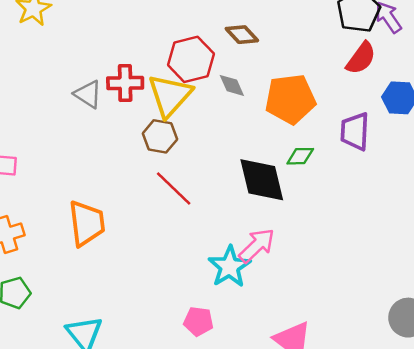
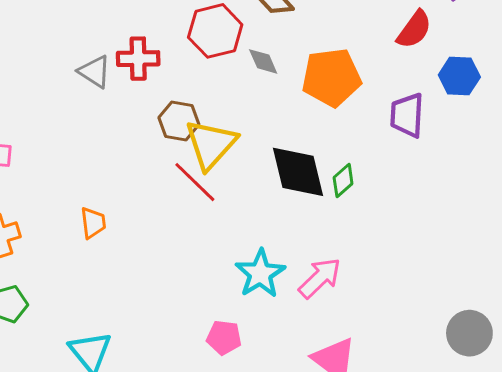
yellow triangle: (170, 95) -> (211, 144), moved
green diamond: (300, 156) -> (343, 181), moved, turned -40
orange trapezoid: (87, 223) -> (93, 223), size x0.6
pink arrow: (257, 246) -> (320, 278), moved

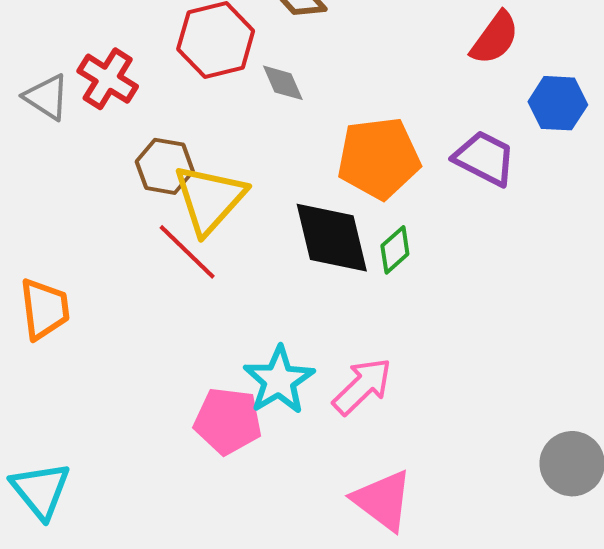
red cross: (138, 59) -> (108, 79), turned 33
orange pentagon: (331, 77) -> (379, 158), moved
purple trapezoid: (407, 115) -> (485, 158), turned 114
orange trapezoid: (93, 223) -> (45, 309), size x1.4
pink pentagon: (224, 338) -> (228, 421), moved, size x1.4

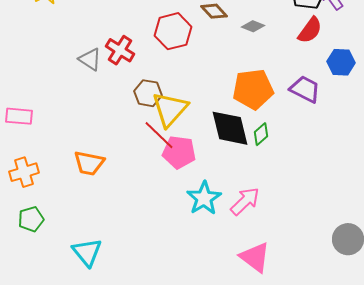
gray diamond: (283, 83) -> (253, 26), moved, turned -45
orange trapezoid: (45, 309) -> (89, 163), turned 108
pink pentagon: (228, 421) -> (179, 152), moved

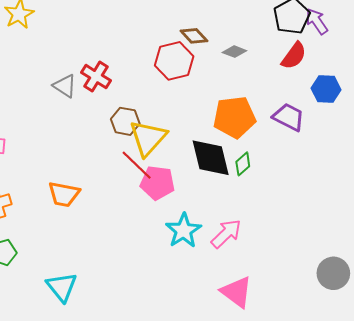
red hexagon: (173, 31) -> (174, 61), moved

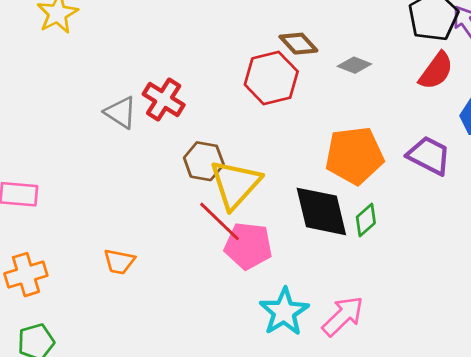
orange trapezoid: (64, 194) -> (119, 262), size x0.7

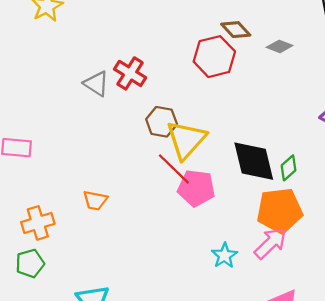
orange pentagon: (354, 155) -> (280, 211), moved
orange cross: (26, 275) -> (38, 223), moved
cyan star: (284, 312) -> (224, 256), moved, size x0.7

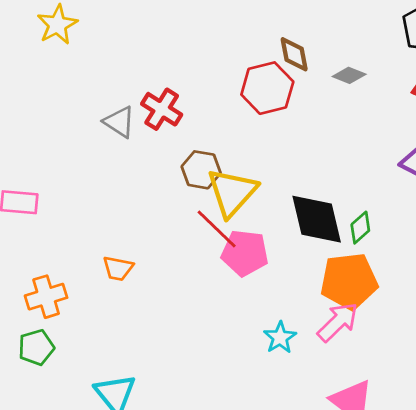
brown diamond: (236, 30) -> (294, 54), turned 32

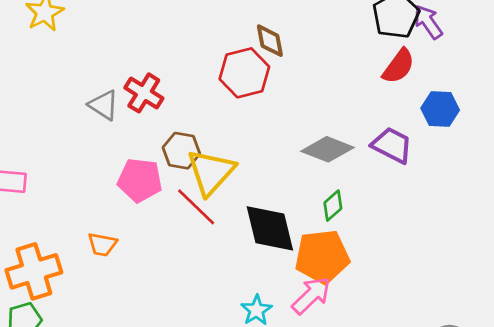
gray diamond: (349, 75) -> (328, 149), moved, size x1.6
black diamond: (317, 219) -> (270, 228), moved
pink pentagon: (245, 253) -> (140, 180), moved
orange cross: (46, 297) -> (34, 271), size x1.4

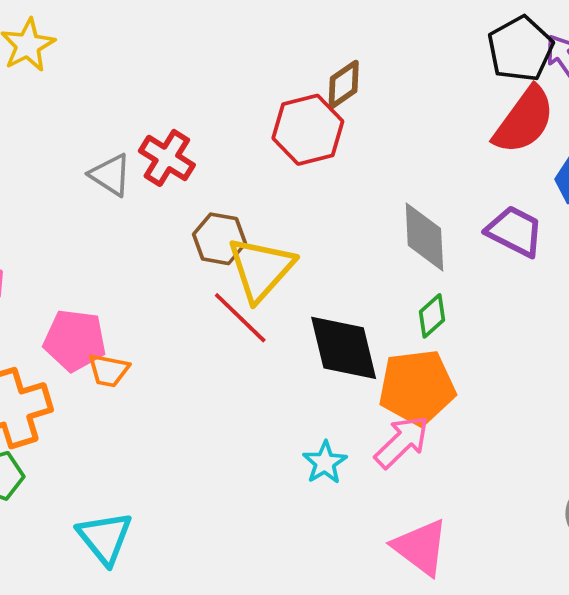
brown diamond: (270, 41) -> (344, 85), turned 66
red semicircle: (399, 66) -> (524, 120), size x1.4
gray diamond: (328, 149) -> (424, 237), turned 66
pink pentagon: (140, 180) -> (75, 340), moved

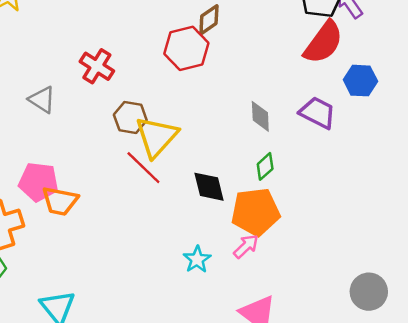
gray triangle: (110, 175) -> (42, 100), moved
gray diamond: (424, 237) -> (260, 116), size x0.7
black diamond: (344, 348) -> (209, 187), size x0.7
orange trapezoid: (109, 370) -> (60, 201), size x1.4
pink arrow: (402, 442) -> (246, 246), size x0.7

